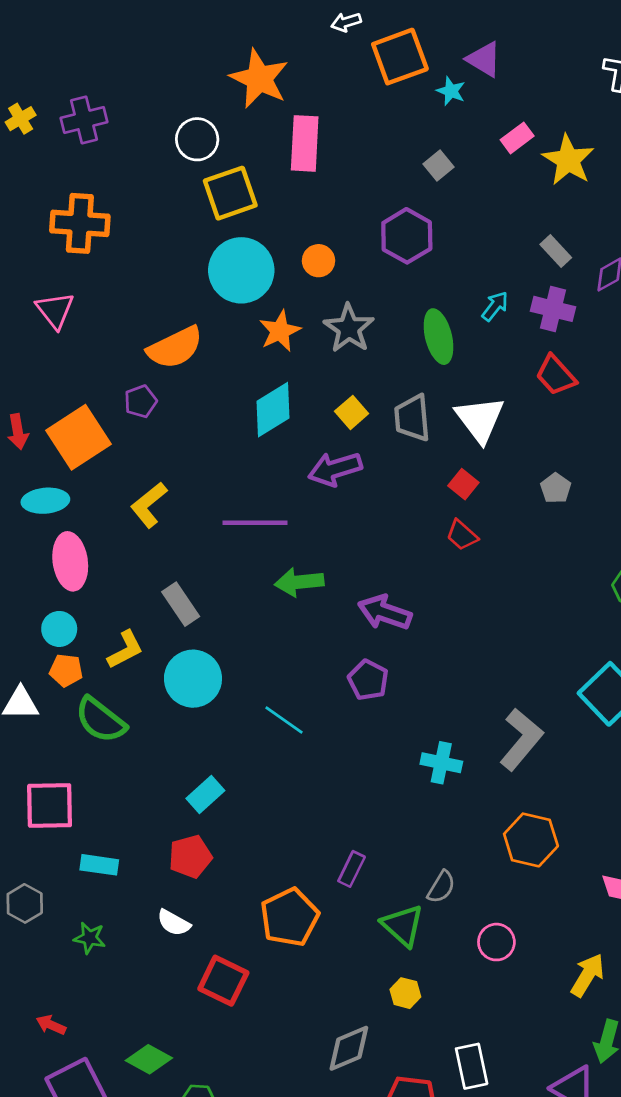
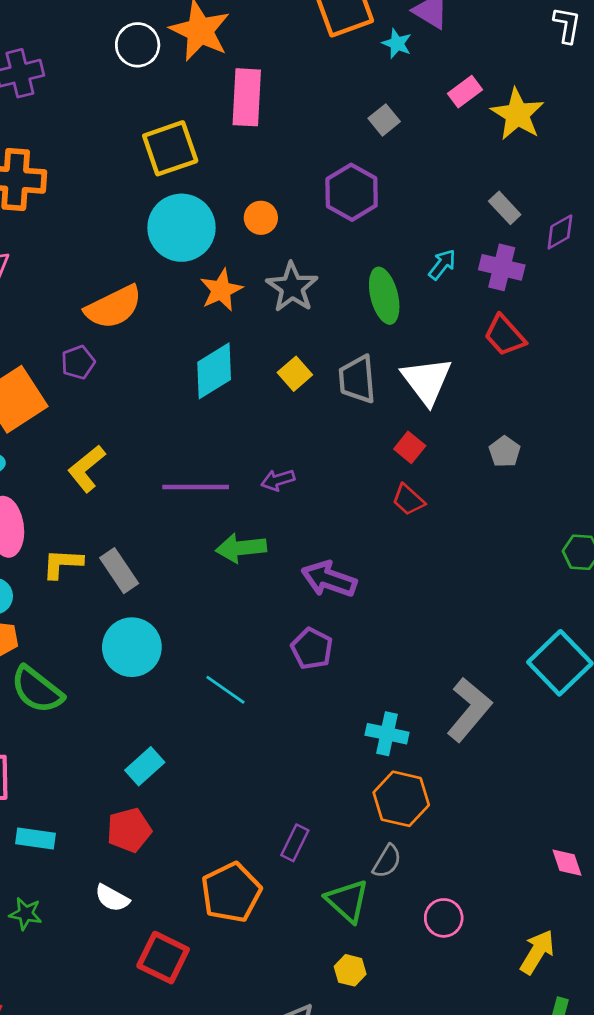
white circle: (197, 139) -> (138, 45), moved
purple arrow: (335, 469) -> (278, 480), moved, size x0.6
yellow L-shape: (125, 650) -> (62, 564), moved, turned -150
orange hexagon: (531, 840) -> (401, 799), moved

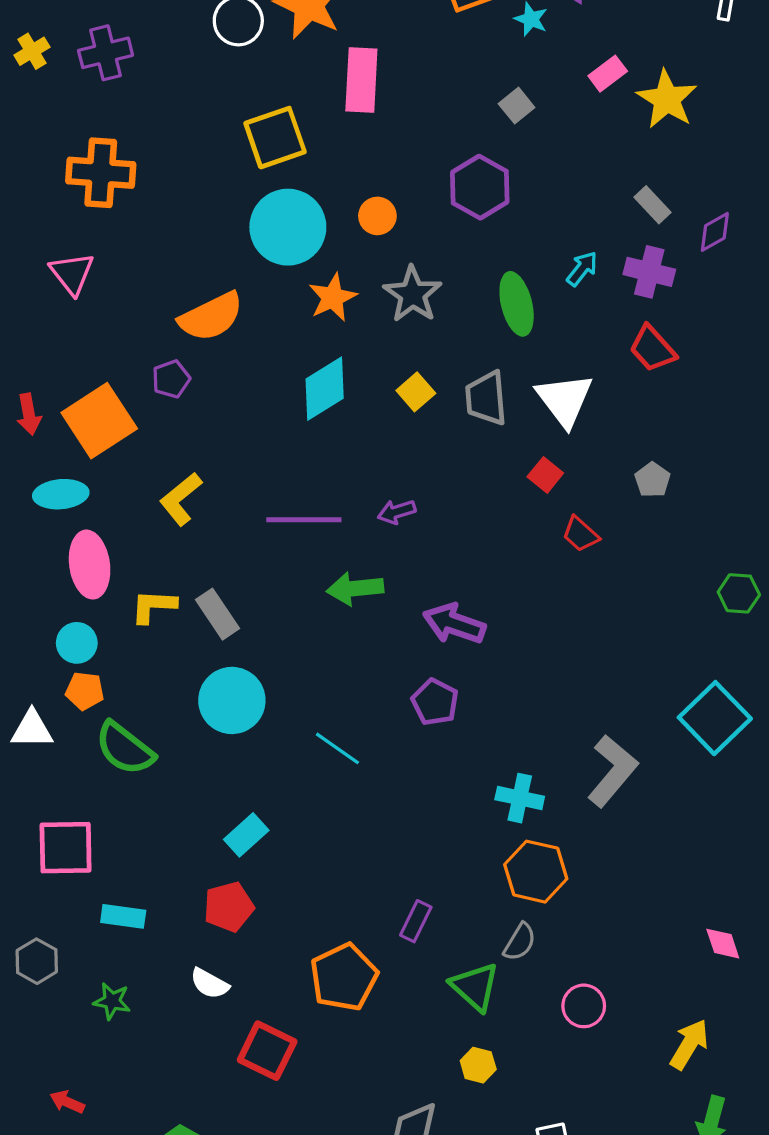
red trapezoid: (408, 500) -> (581, 534), moved

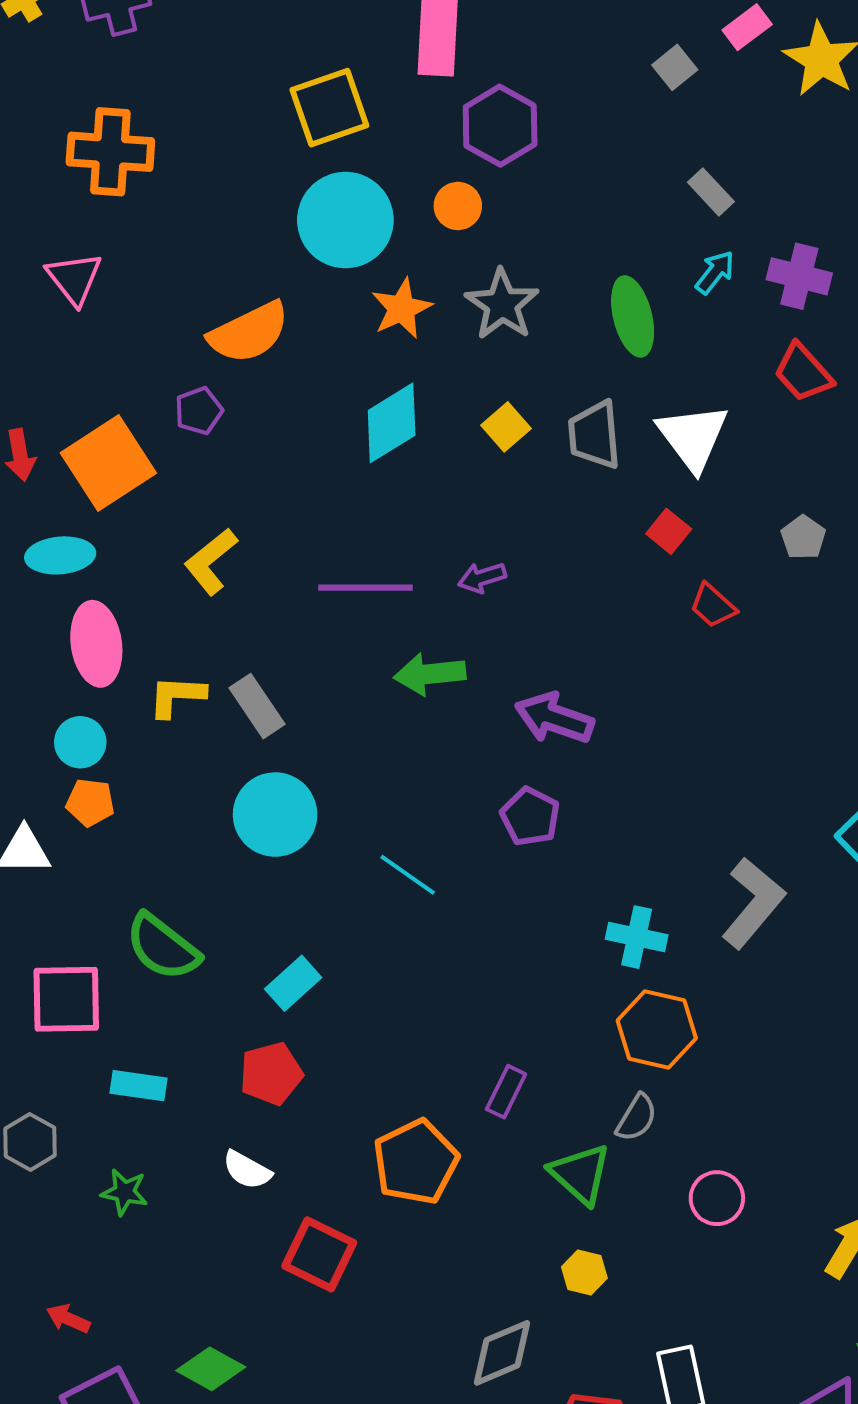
gray square: (517, 106) -> (675, 67), moved
purple hexagon: (480, 187) -> (500, 126), moved
gray rectangle: (652, 205) -> (711, 192), moved
green semicircle: (125, 748) -> (163, 947), moved

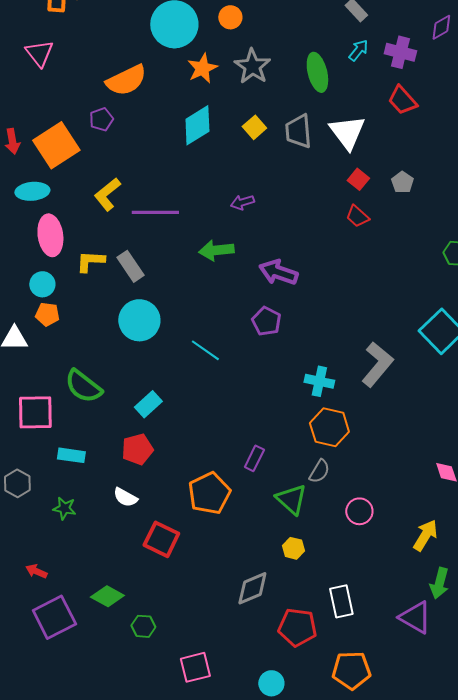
red square: (669, 531) -> (358, 179), moved
purple line: (365, 588) -> (155, 212), moved

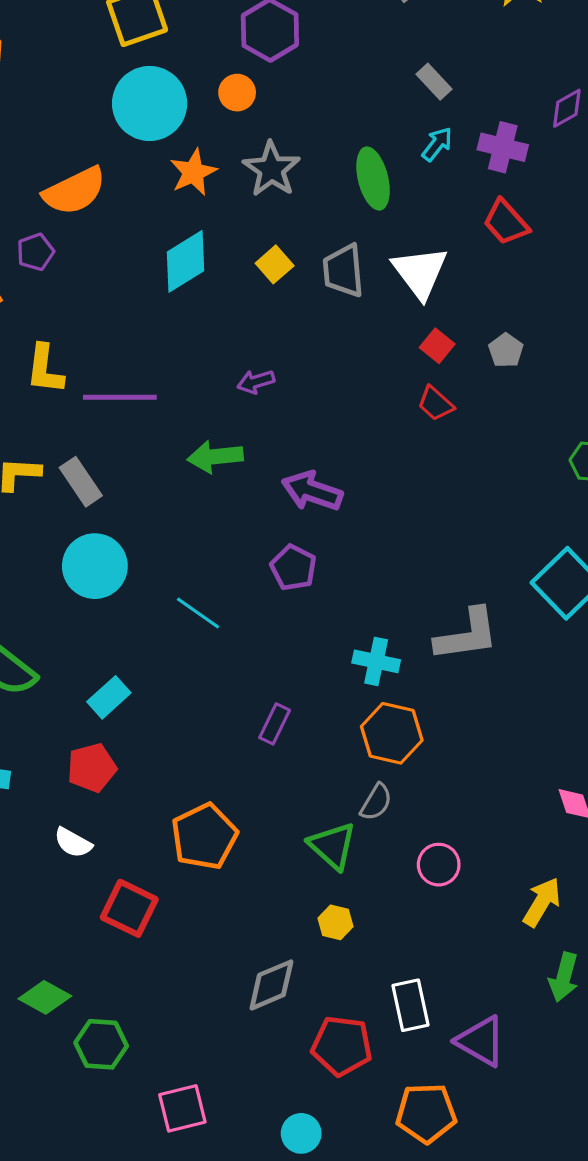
yellow L-shape: (107, 194) -> (45, 369), turned -44
gray L-shape: (377, 364) -> (467, 635), turned 42
purple rectangle: (254, 458) -> (275, 724), moved
purple triangle: (415, 617) -> (481, 1041), moved
green hexagon: (143, 626) -> (101, 1044), size x1.4

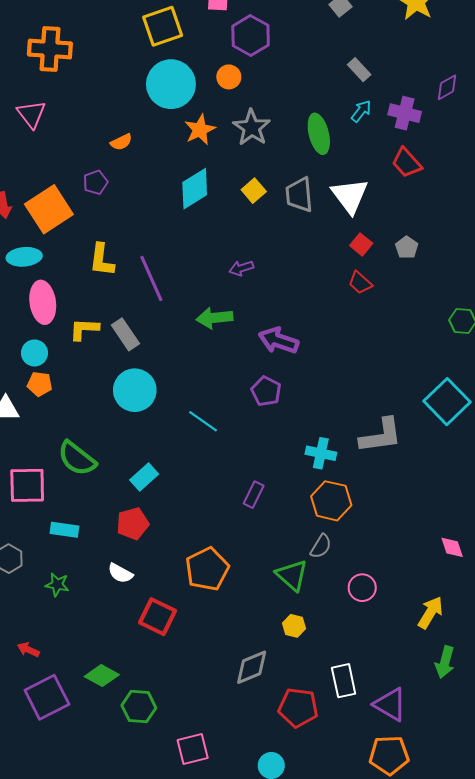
orange semicircle: (75, 191) -> (121, 142), size x0.5
purple line: (120, 397) -> (151, 279), turned 66
orange pentagon: (426, 1113) -> (389, 755), moved

